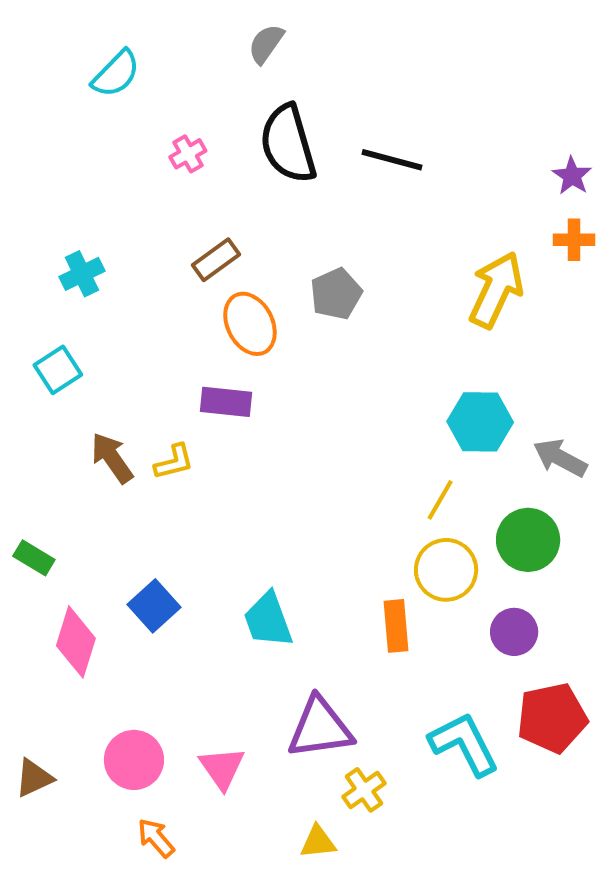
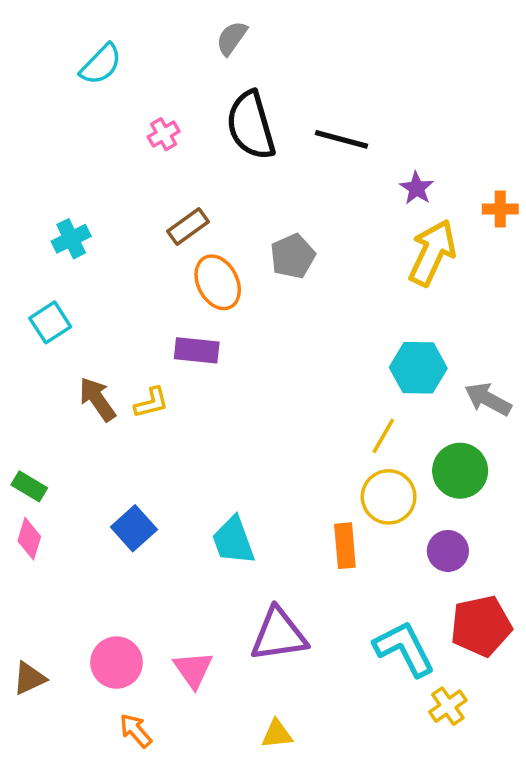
purple star: (572, 176) -> (416, 188), moved
pink diamond: (76, 642) -> (29, 539), moved, size x0.7
yellow cross: (364, 790) -> (448, 706), moved

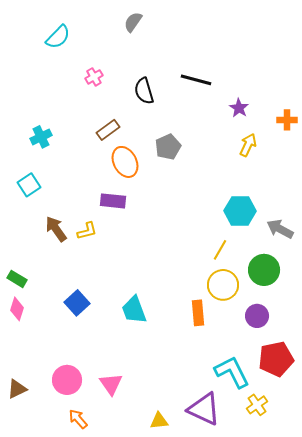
black semicircle: (251, 125) -> (144, 91), moved, size x0.7
yellow arrow: (432, 253) -> (248, 145), size x0.6
purple triangle: (279, 635) -> (204, 409), moved, turned 33

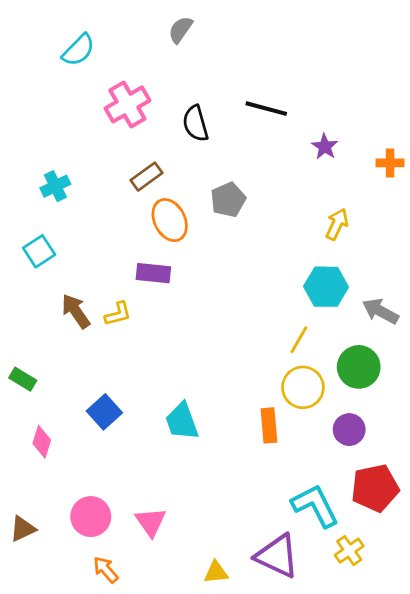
pink cross: (94, 77) -> (127, 104), size x1.8
yellow arrow: (248, 145) -> (337, 224), moved
pink diamond: (17, 309) -> (42, 442), moved

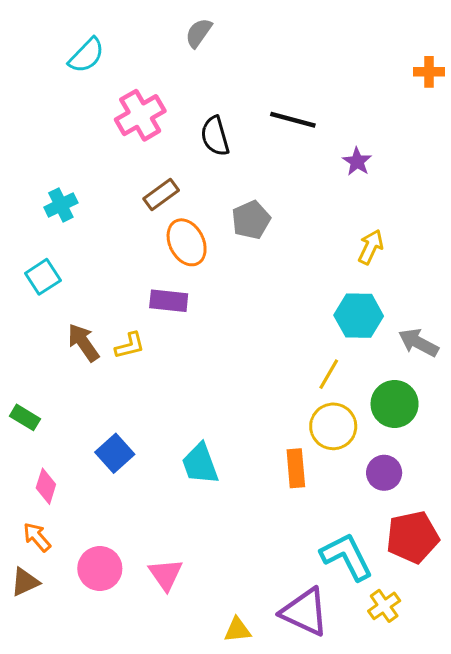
orange cross: (390, 163) -> (429, 72), moved
orange arrow: (106, 570) -> (37, 537), moved

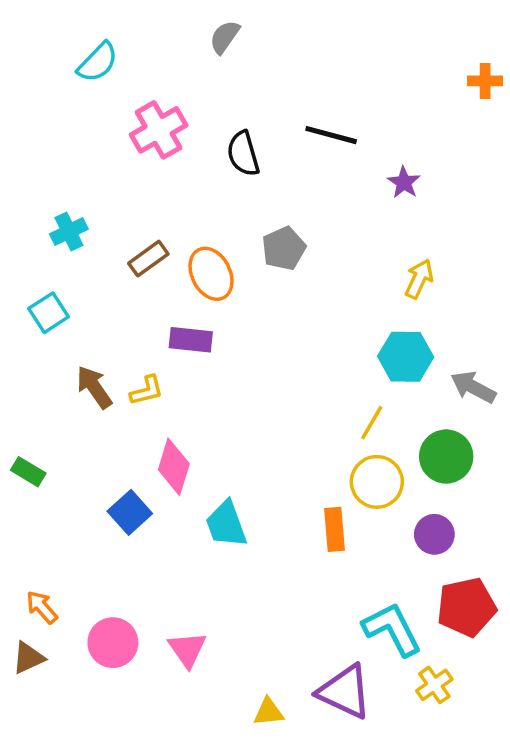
brown rectangle: (161, 194) -> (148, 259), moved
pink diamond: (46, 486) -> (174, 467), moved, size x1.4

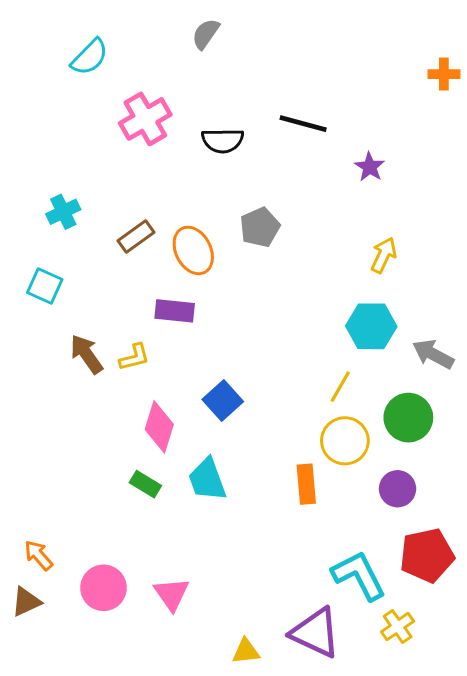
black semicircle: (243, 154) -> (223, 141), turned -75
cyan square: (49, 313) -> (45, 286), turned -33
green rectangle: (28, 472) -> (145, 484), moved
blue square: (130, 512) -> (223, 401), moved

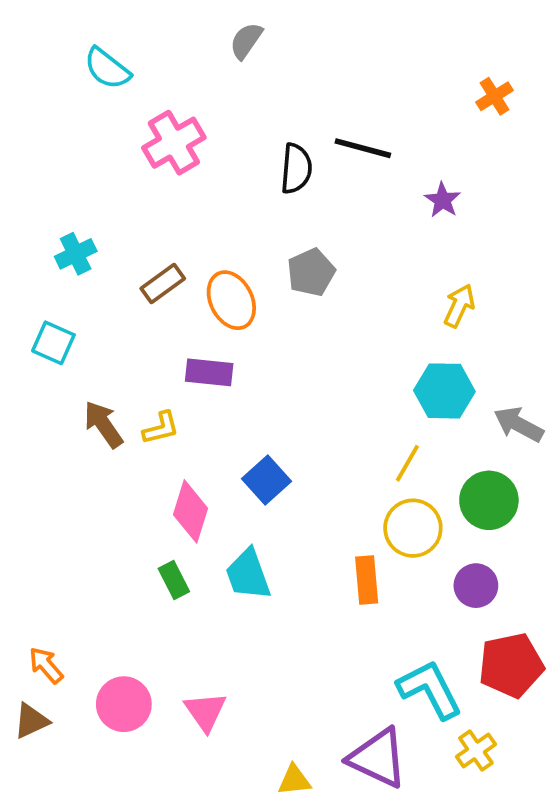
cyan semicircle: (90, 57) -> (107, 68), turned 84
orange cross: (444, 74) -> (494, 96), moved, turned -32
black semicircle: (223, 141) -> (296, 169), moved, turned -84
green rectangle: (145, 484) -> (174, 580), turned 32

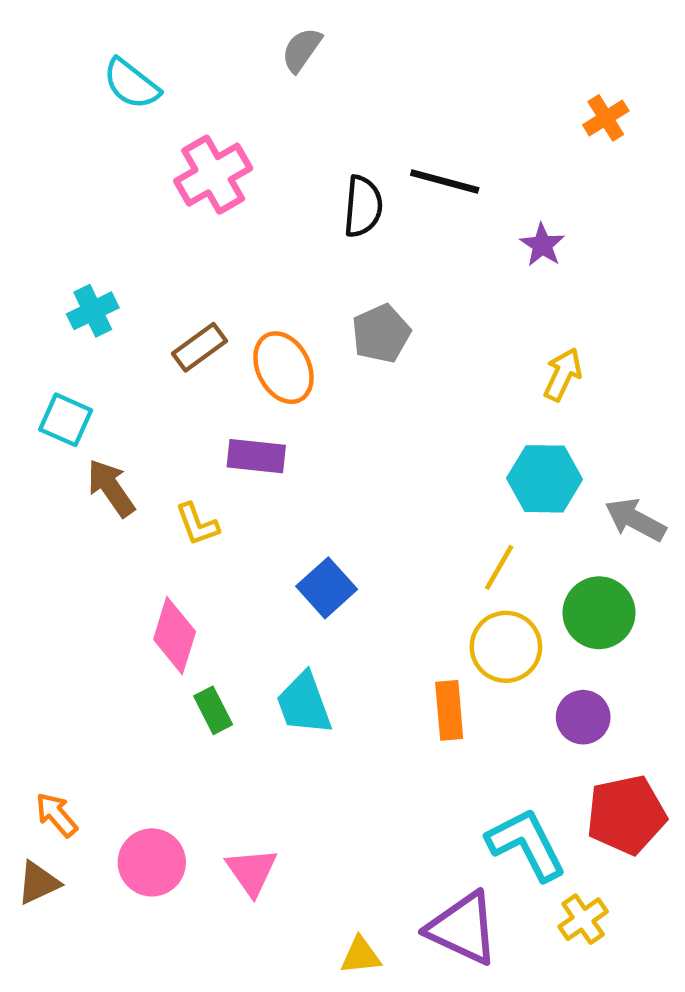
brown arrow: (103, 424) -> (111, 488), moved
yellow L-shape: (161, 428) -> (197, 524), turned 84
pink diamond: (191, 511) -> (175, 635), moved

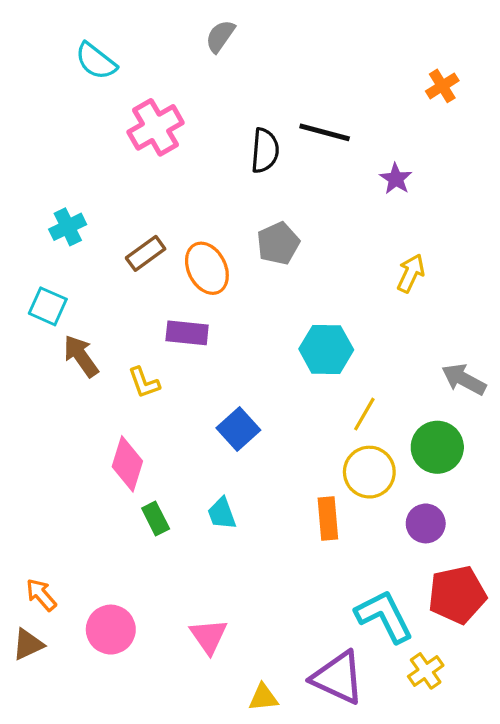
cyan hexagon: (545, 479) -> (326, 349), moved
cyan trapezoid: (304, 704) -> (222, 514), size x0.7
pink triangle: (252, 872) -> (209, 636), moved

